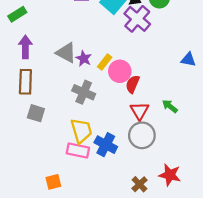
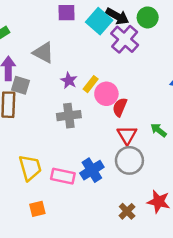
gray triangle: (66, 53) -> (43, 53), moved
gray cross: (84, 92) -> (69, 116), turned -30
gray square: (36, 113) -> (20, 85), moved
yellow trapezoid: (81, 131) -> (30, 168), moved
blue cross: (106, 145) -> (92, 170), turned 30

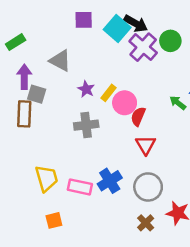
green circle: (148, 17) -> (170, 41), moved
green arrow: (159, 130) -> (178, 103), moved
gray circle: (129, 160) -> (148, 187), moved

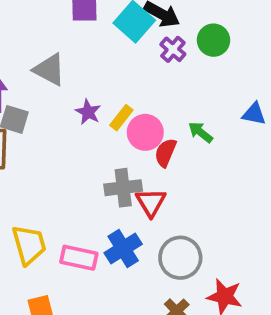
purple cross: (143, 47) -> (173, 49), size x0.6
green arrow: (178, 103) -> (201, 132), moved
gray cross: (86, 125) -> (123, 188), moved
red triangle: (146, 145) -> (151, 202), moved

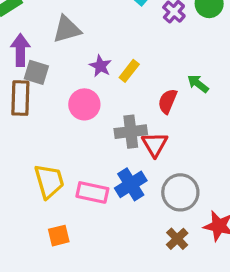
gray triangle: (49, 70) -> (67, 29), turned -44
pink circle: (145, 132) -> (84, 104), moved

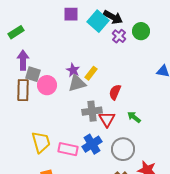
gray triangle: (67, 29) -> (77, 83), moved
green arrow: (198, 84) -> (134, 117), moved
pink circle: (84, 104) -> (47, 85), moved

